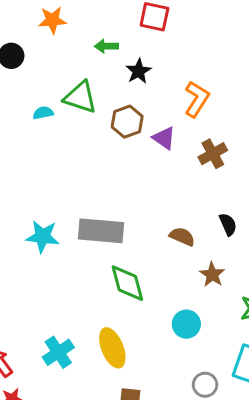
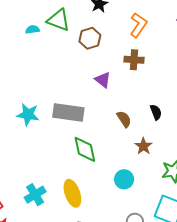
purple triangle: (164, 138) -> (103, 80), moved
brown cross: (213, 154) -> (134, 60), moved, turned 30
brown semicircle: (182, 237) -> (124, 119), turned 30

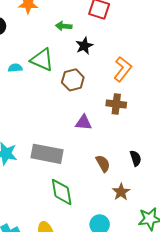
purple triangle: (103, 80) -> (84, 123), turned -36

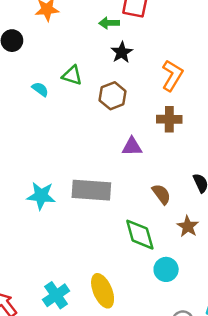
green arrow: (64, 26) -> (109, 23), moved
green triangle: (42, 60) -> (72, 75), size x0.7
cyan semicircle: (15, 68) -> (40, 89), turned 48
green diamond: (62, 192) -> (140, 235), moved

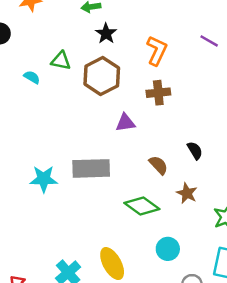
brown hexagon: (113, 96) -> (102, 76), size x1.4
green diamond: (140, 235) -> (142, 206), turned -32
cyan circle: (166, 269) -> (168, 249), moved

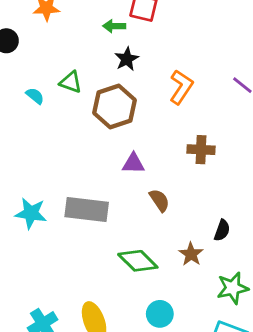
brown cross: (158, 93) -> (201, 150), moved
black semicircle: (195, 151) -> (222, 230), moved, turned 42
brown semicircle: (158, 165) -> (159, 200), moved

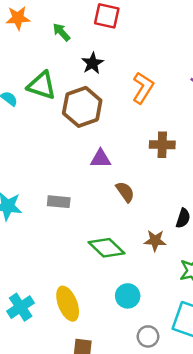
green arrow: (114, 26) -> (61, 32), moved, turned 48
green triangle: (71, 82) -> (42, 85), size x1.4
gray rectangle: (87, 210) -> (59, 202), size x0.6
brown star: (191, 254) -> (155, 241), turned -30

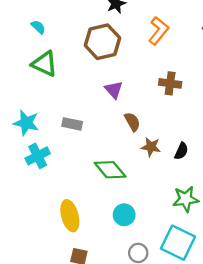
green triangle: (42, 85) -> (45, 64), moved
purple triangle: (101, 159) -> (114, 90), turned 42
brown star: (155, 241) -> (151, 147), moved
cyan cross: (21, 307) -> (38, 156), moved

